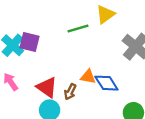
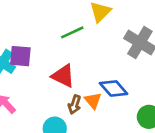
orange triangle: (88, 77) -> (93, 101), moved, turned 49
red triangle: (47, 87) -> (63, 76), moved

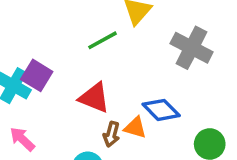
purple square: (20, 56) -> (37, 75), turned 30
orange triangle: (93, 101) -> (135, 127), turned -30

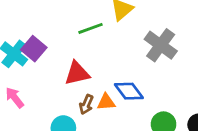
red triangle: (94, 98) -> (77, 73), turned -44
orange triangle: (135, 127) -> (106, 102), turned -30

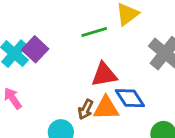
red triangle: (77, 73) -> (104, 75), moved
orange triangle: (106, 102) -> (106, 108), size x1.4

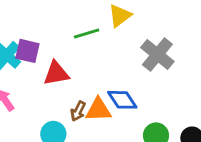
purple square: (35, 49) -> (27, 51), turned -30
red triangle: (104, 75) -> (56, 73), moved

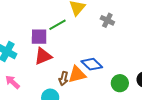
purple square: (27, 51) -> (39, 37), moved
gray cross: (157, 55) -> (107, 20), moved, size x0.6

